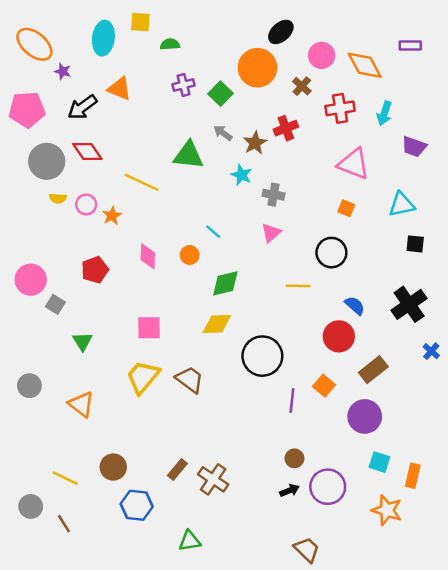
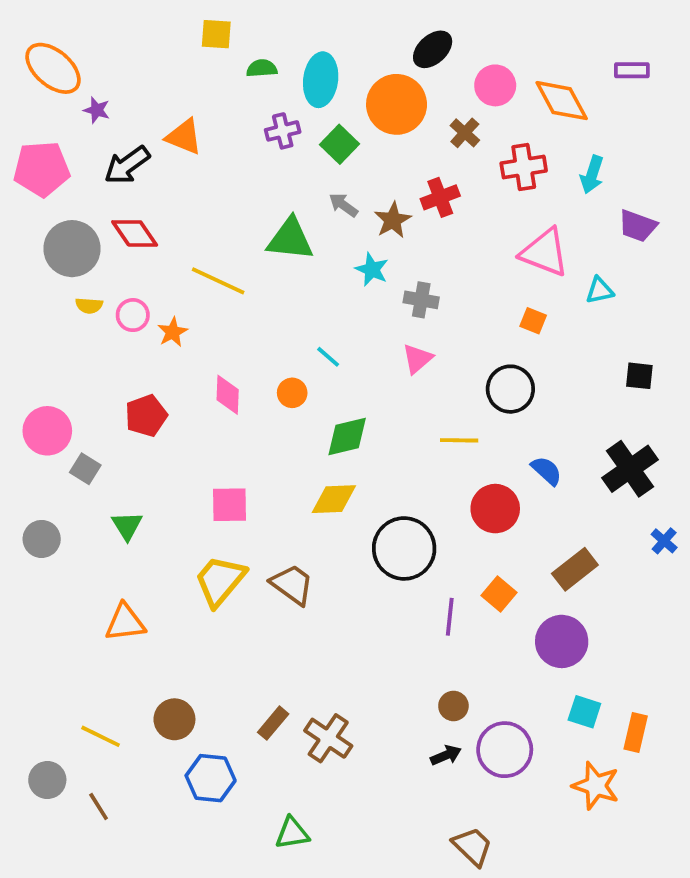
cyan ellipse: (103, 38) -> (321, 80), moved
cyan triangle: (402, 204) -> (600, 290), moved, size x0.7
red circle: (339, 336) -> (495, 509), moved
gray circle: (29, 386) -> (42, 539), moved
orange triangle: (81, 404) -> (125, 622), turned -44

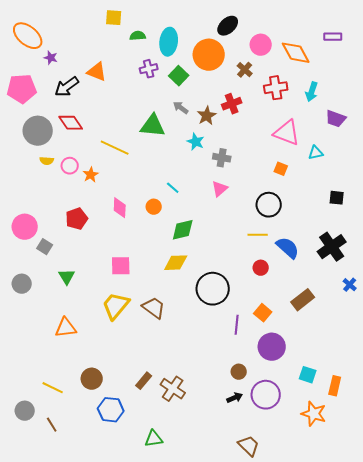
yellow line: (459, 440) -> (258, 235), moved
blue semicircle: (546, 471) -> (288, 248), size x1.4
red circle: (495, 509) -> (261, 268), size x0.6
purple circle: (562, 641) -> (272, 347), moved

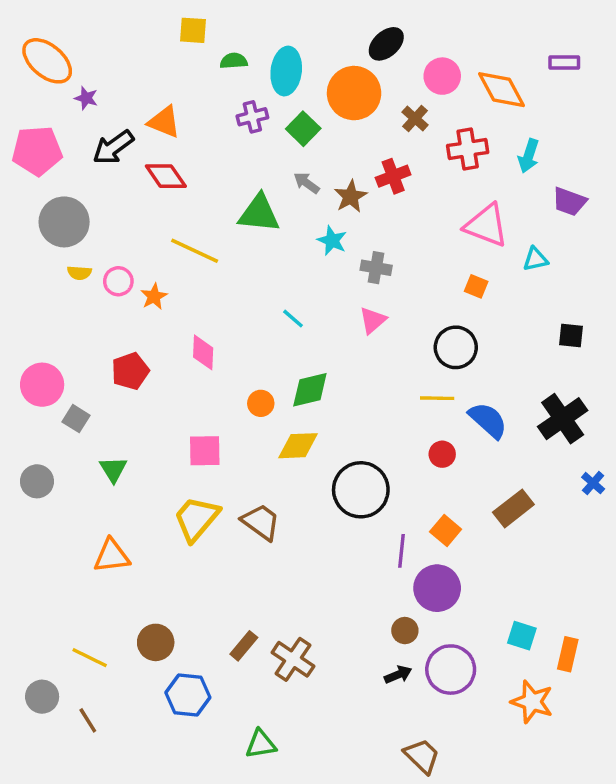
red diamond: (71, 123) -> (166, 176), moved
orange circle: (154, 207) -> (261, 403), moved
purple circle: (272, 347) -> (437, 588), moved

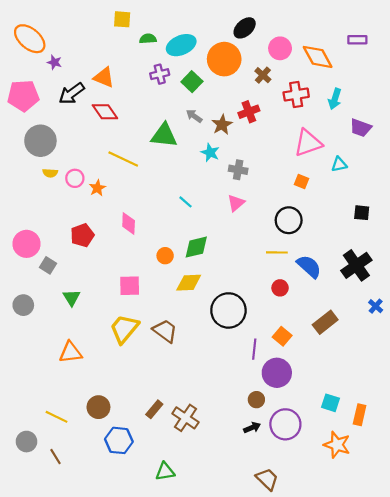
cyan ellipse: (286, 71) -> (181, 45), turned 60
pink triangle: (486, 225) -> (308, 143), turned -40

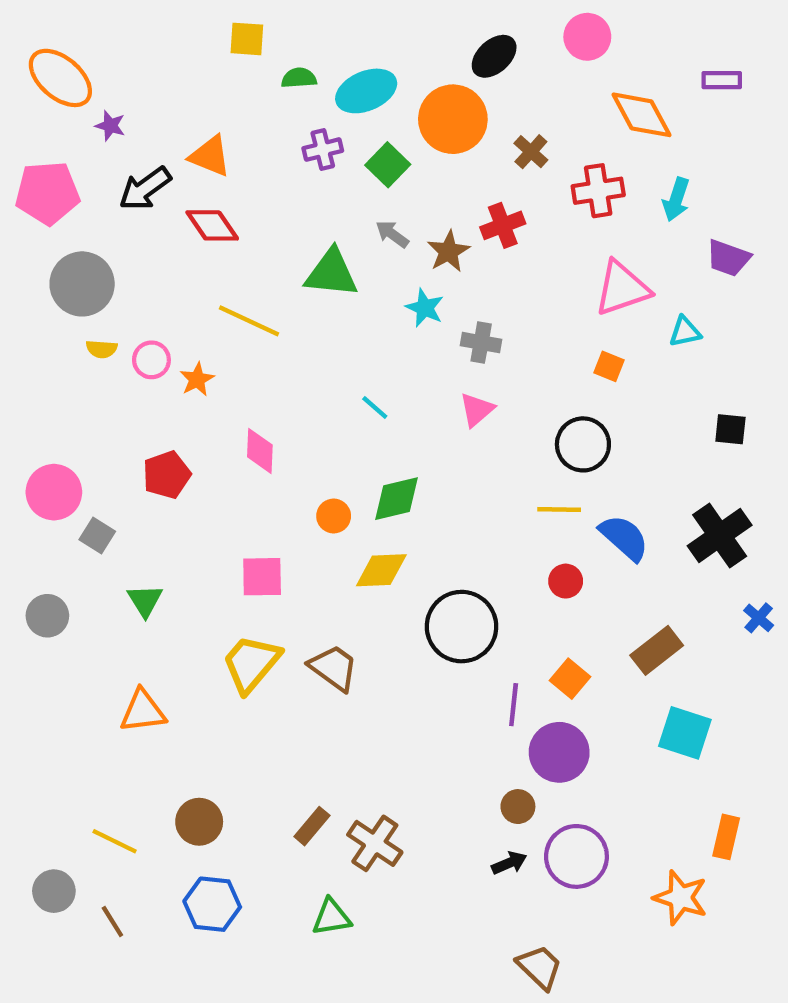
pink circle: (280, 48) -> (587, 37), moved
cyan square: (331, 403) -> (685, 733), moved, size x1.4
blue hexagon: (119, 440) -> (212, 904), moved
green triangle: (165, 472) -> (331, 917), moved

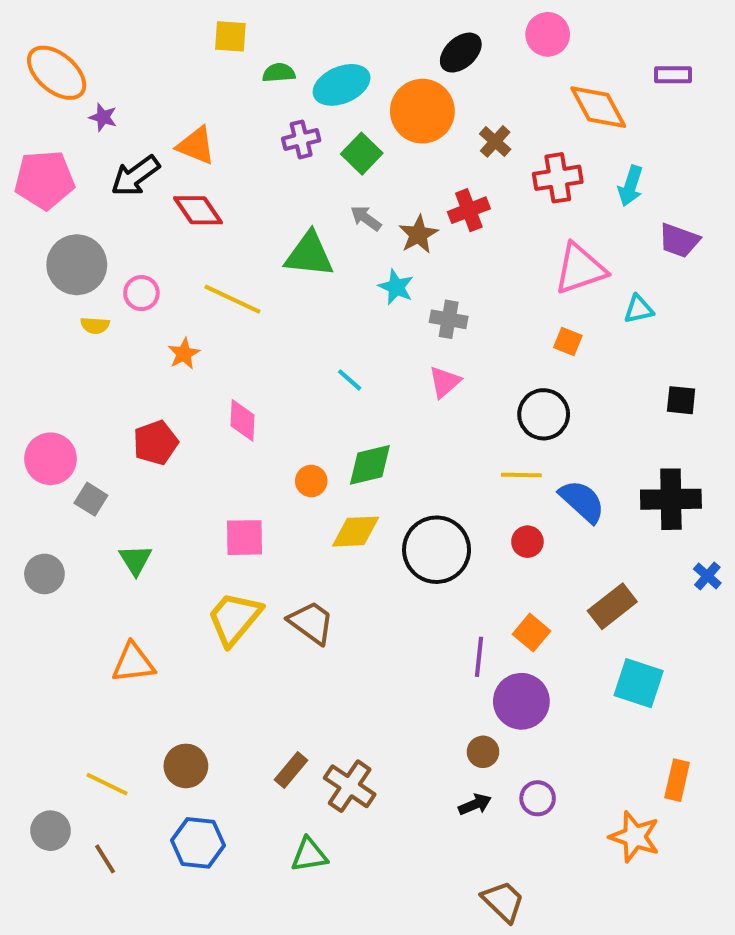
pink circle: (151, 360) -> (141, 293), moved
black cross: (720, 536) -> (671, 499), turned 34
black circle: (462, 627) -> (437, 550), moved
purple circle: (576, 856) -> (538, 798), size x0.6

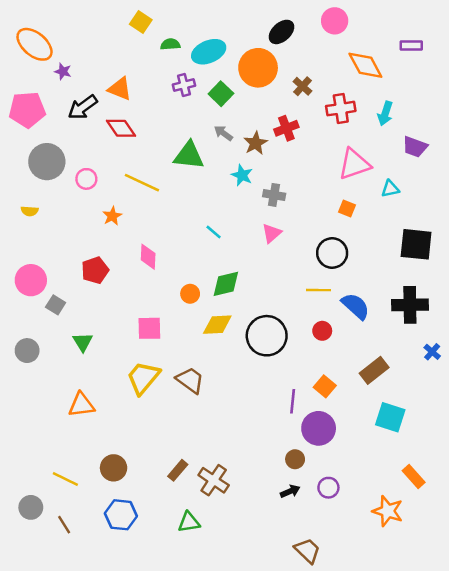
yellow square: (230, 36) -> (141, 22), turned 30
yellow semicircle: (95, 325) -> (30, 211), moved
black square: (681, 400) -> (416, 244), size x1.8
orange rectangle: (677, 780) -> (414, 477), turned -55

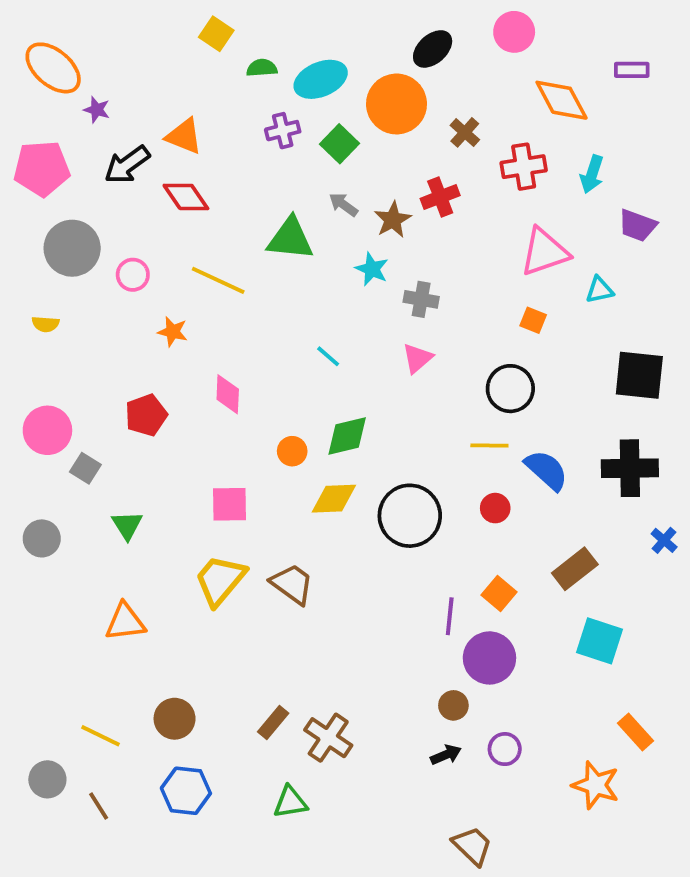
orange star: (112, 216) -> (173, 332), turned -30

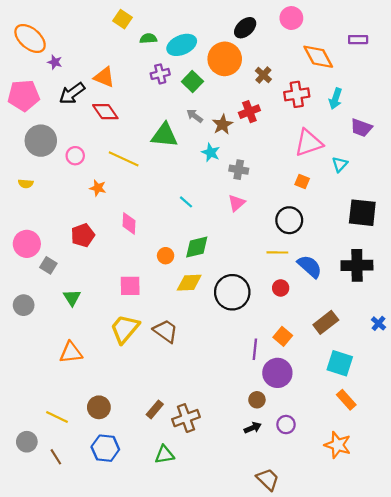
cyan triangle: (600, 290) -> (340, 164), turned -35
blue cross: (664, 540) -> (378, 323), moved
orange rectangle: (636, 732) -> (346, 400), moved
brown cross: (328, 738) -> (186, 418), turned 36

